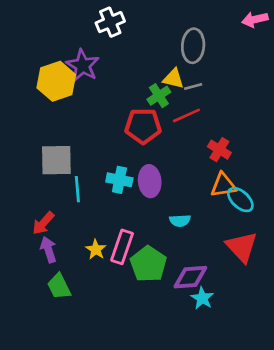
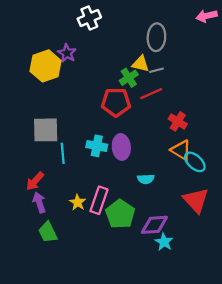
purple star: (83, 65) -> (67, 53), size x0.7
orange triangle: (223, 185) -> (181, 150), turned 40

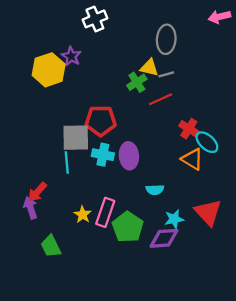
red pentagon: (116, 102) -> (101, 121), moved
gray square: (46, 130) -> (76, 138), moved
cyan ellipse: (195, 162) -> (207, 142), moved
purple arrow: (39, 202) -> (31, 208), moved
cyan star: (164, 242) -> (174, 219), moved, turned 30

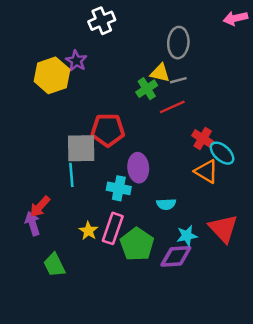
cyan cross: (103, 155) -> (119, 188), moved

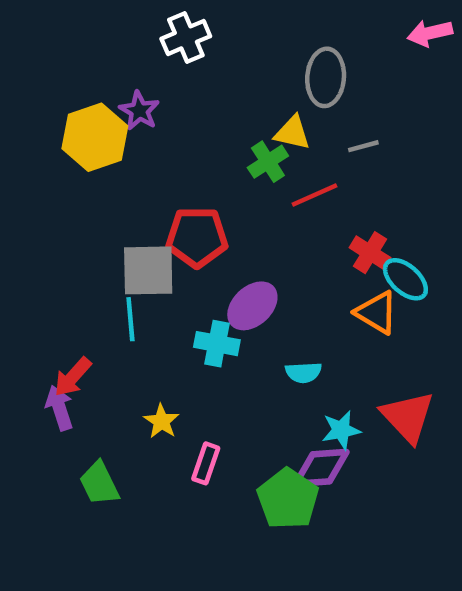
gray line: (178, 80) -> (363, 146), moved
purple ellipse: (138, 168) -> (252, 306), turned 52
pink rectangle: (113, 228) -> (206, 463), moved, size x0.7
green pentagon: (137, 244) -> (288, 499), moved

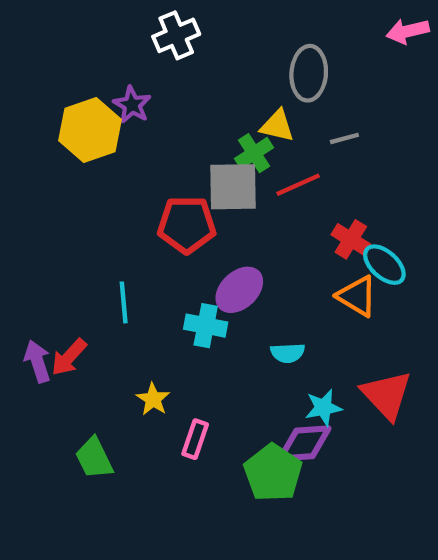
gray square: (148, 270) -> (233, 187), moved
purple arrow: (59, 408) -> (37, 361), moved

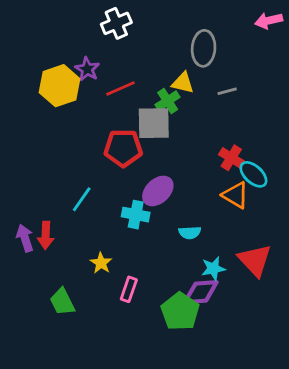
red line: (298, 185) -> (120, 88), moved
cyan line: (124, 302) -> (82, 199), turned 40
red arrow: (69, 357) -> (46, 235), turned -40

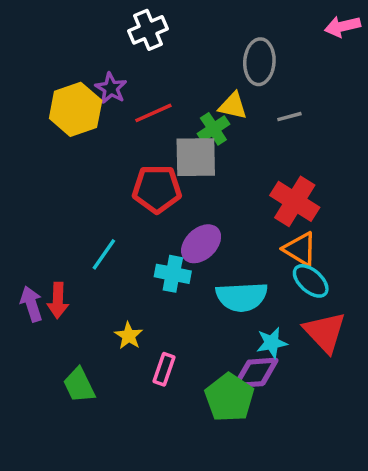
red cross: (231, 158) -> (295, 201), size x1.5
cyan ellipse: (253, 174) -> (311, 281), moved
cyan semicircle: (190, 233) -> (242, 297), size x1.8

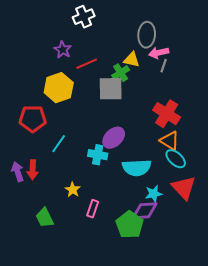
pink arrow: (342, 26) -> (159, 53), moved
yellow hexagon: (76, 109) -> (59, 88), moved
gray line: (289, 117) -> (164, 66), turned -56
red pentagon: (157, 189) -> (33, 119), moved

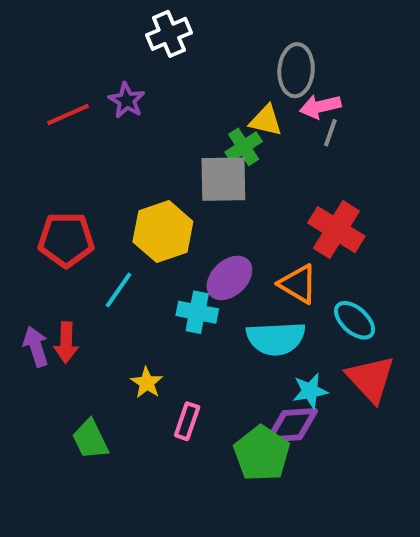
red line: (87, 64) -> (68, 115), moved
yellow hexagon: (59, 88) -> (163, 232), moved
orange triangle: (170, 141) -> (298, 284), moved

